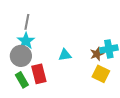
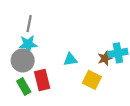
cyan star: (26, 41) -> (28, 44), turned 30
yellow square: (101, 74) -> (92, 80), moved

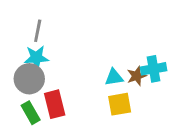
cyan triangle: (70, 59) -> (114, 77), moved
yellow square: (92, 80) -> (120, 104), turned -36

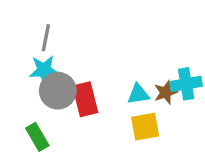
gray circle: (29, 79) -> (58, 91), moved
red rectangle: (55, 104) -> (85, 99), moved

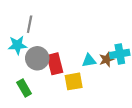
cyan star: (44, 70) -> (17, 45), moved
yellow square: (145, 127) -> (74, 81), moved

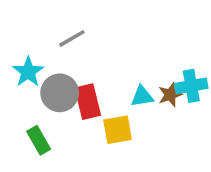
gray line: (30, 24) -> (72, 38), moved, turned 49
cyan star: (17, 45) -> (28, 72), turned -30

